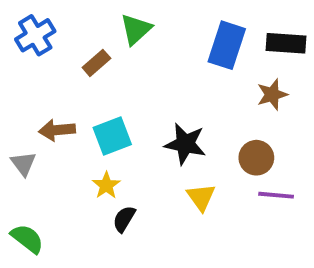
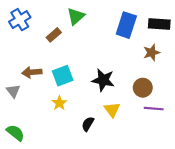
black semicircle: (124, 219) -> (88, 124), moved

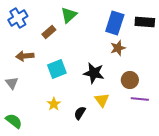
brown star: (152, 53) -> (118, 48), moved
brown arrow: (32, 72) -> (25, 56), moved
yellow star: (59, 103) -> (54, 104), moved

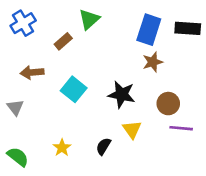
cyan square: (57, 69) -> (74, 89), turned -30
yellow star: (54, 104) -> (62, 148), moved

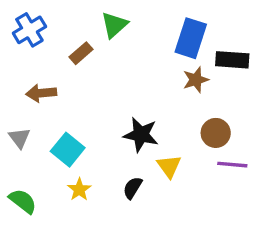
black rectangle: (188, 28) -> (232, 60), moved
cyan square: (74, 89) -> (68, 150), moved
black star: (122, 94) -> (141, 135), moved

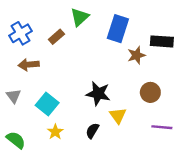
blue cross: (29, 30) -> (21, 33), moved
blue rectangle: (191, 38) -> (118, 29), moved
purple line: (232, 165) -> (162, 127), moved

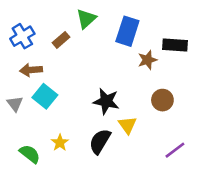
cyan square: (47, 104) -> (45, 96), moved
purple line: (162, 127) -> (175, 150), moved, turned -42
black semicircle: (92, 131) -> (100, 141), size x1.5
green semicircle: (16, 140) -> (30, 154), moved

